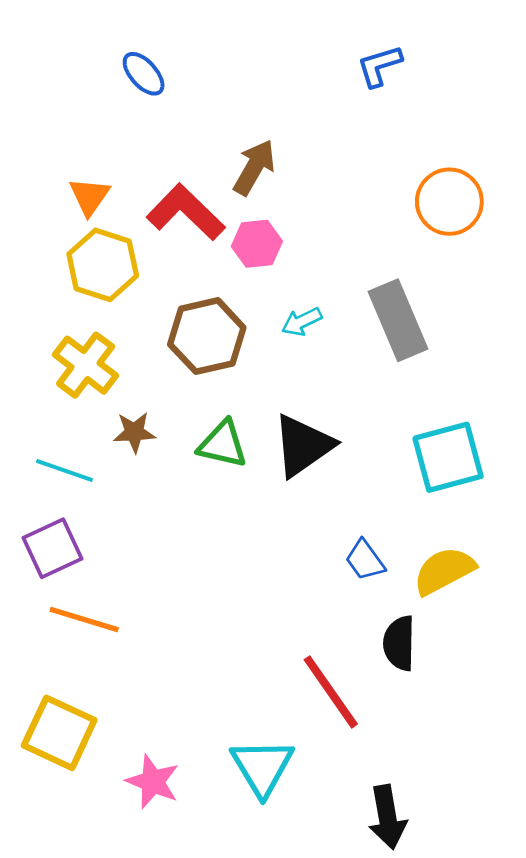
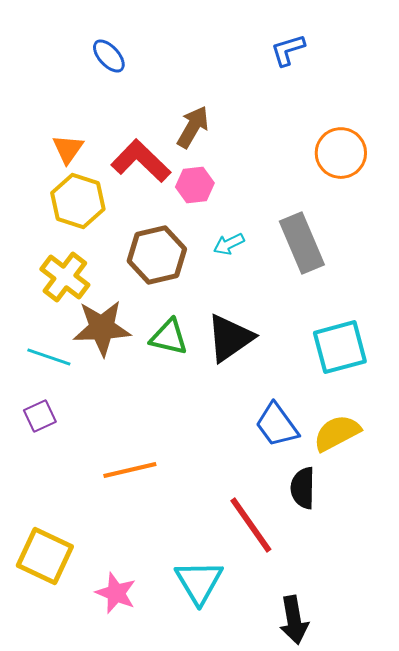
brown star: (134, 432) -> (102, 328), size x1.8
purple square: (53, 548) -> (40, 416), size x0.7
blue trapezoid: (365, 560) -> (277, 425), size x1.4
orange line: (84, 619) -> (130, 470), moved, turned -30

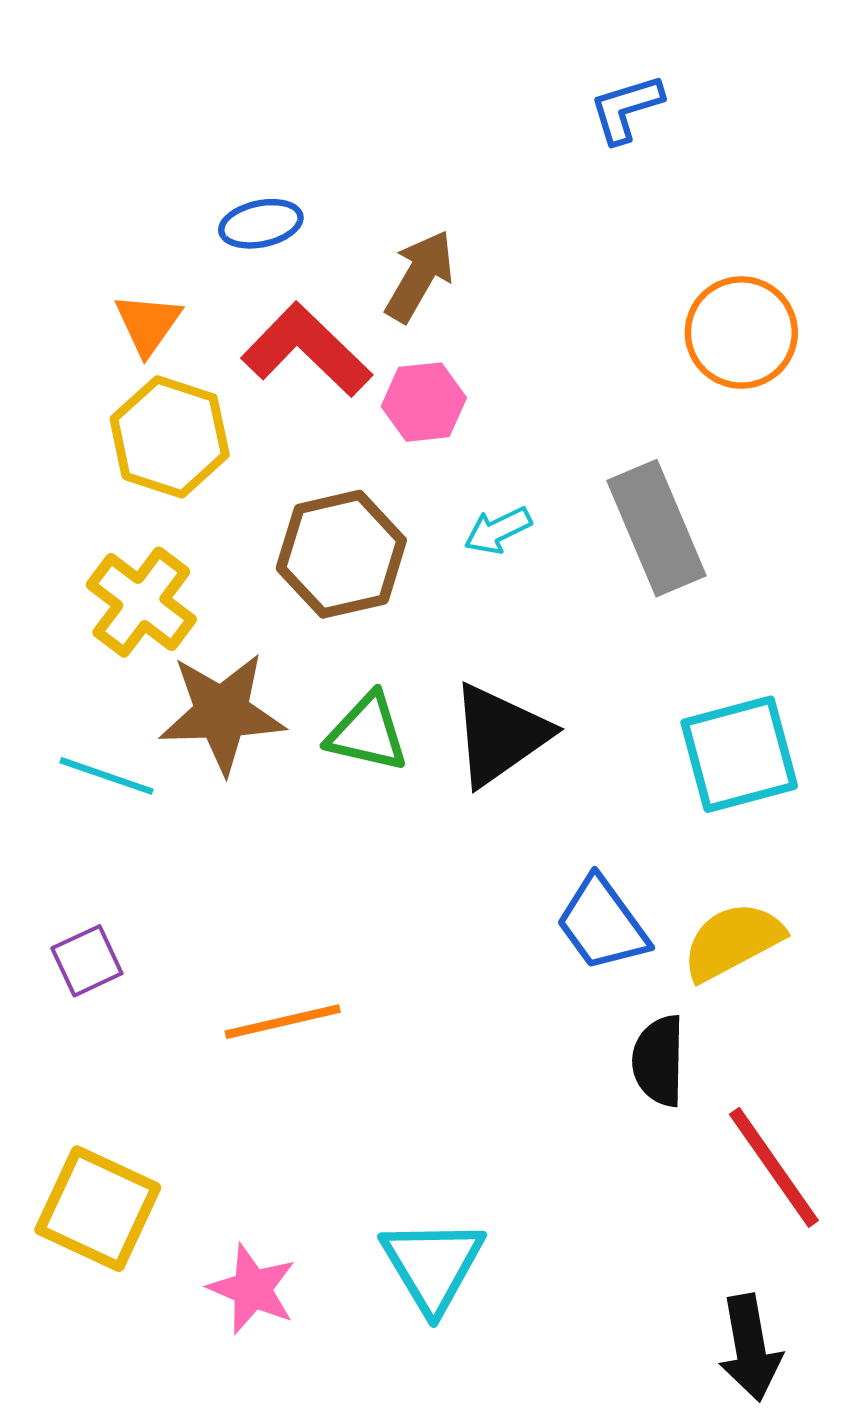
blue ellipse: (109, 56) -> (261, 224), moved, turned -60
purple square: (40, 416) -> (87, 961), moved
red line: (251, 525) -> (774, 1167), moved
black arrow: (294, 620) -> (750, 1348), moved

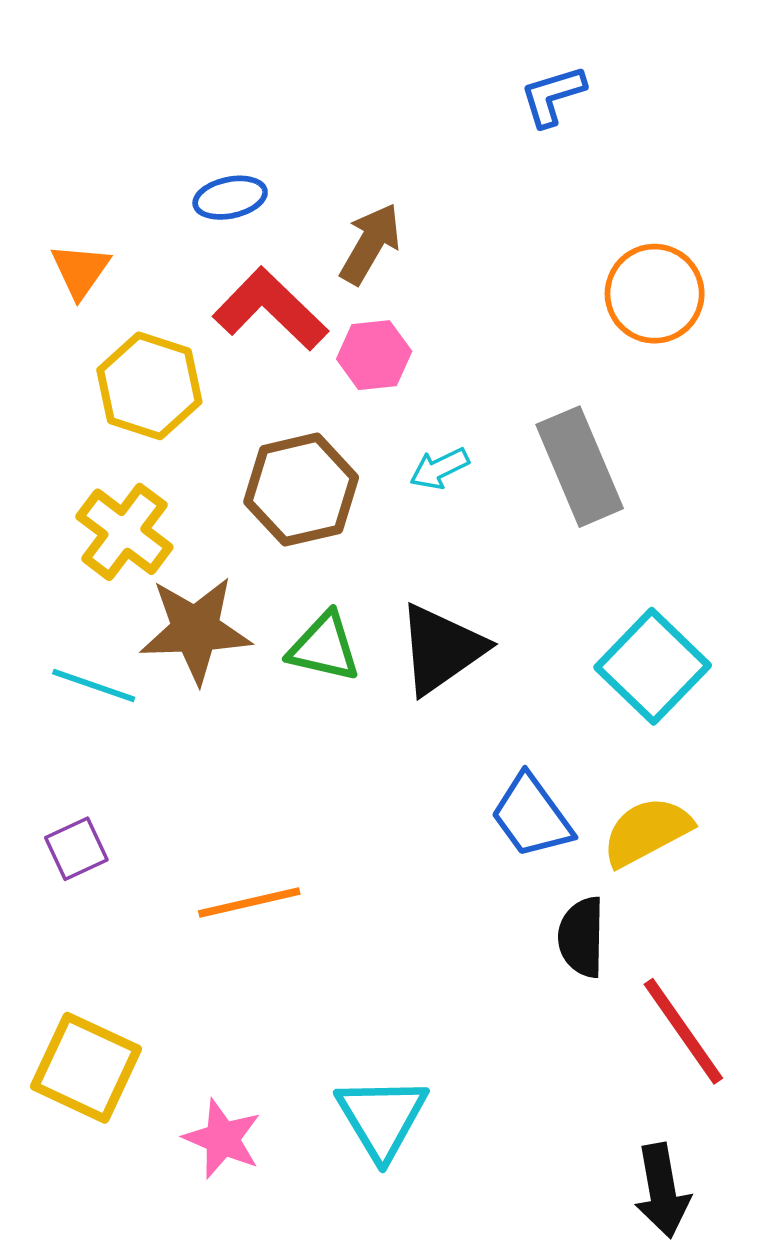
orange triangle: (148, 324) -> (80, 271), moved
cyan square: (739, 754) -> (653, 666), turned -31

